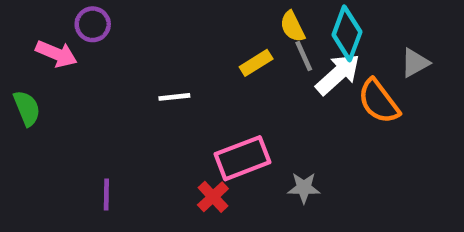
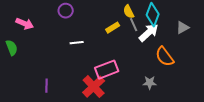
purple circle: (93, 24) -> (66, 11), moved
orange semicircle: (379, 101) -> (165, 57), moved
gray star: (304, 188) -> (150, 83), moved
red cross: (213, 197) -> (94, 87), size x1.6

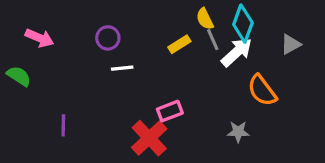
purple circle: (66, 11) -> (108, 38), moved
green semicircle: (12, 48) -> (19, 76), turned -35
pink rectangle: (107, 70) -> (170, 111), size x0.7
purple line: (47, 86) -> (63, 125), moved

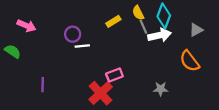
purple circle: (108, 38) -> (73, 34), moved
yellow rectangle: (179, 44) -> (113, 21), moved
white arrow: (237, 52) -> (160, 35), turned 30
orange semicircle: (262, 90) -> (190, 61), moved

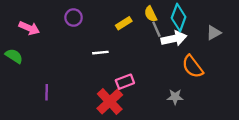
purple circle: (73, 34) -> (74, 18), moved
white line: (82, 46) -> (100, 53), moved
orange semicircle: (190, 61) -> (193, 67), moved

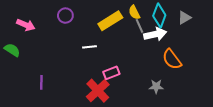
yellow rectangle: (124, 23) -> (110, 21), size x1.6
gray triangle: (214, 33) -> (184, 18), moved

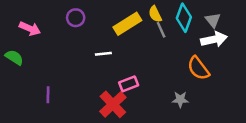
gray triangle: (184, 18) -> (213, 20), turned -40
white arrow: (155, 34) -> (214, 39), moved

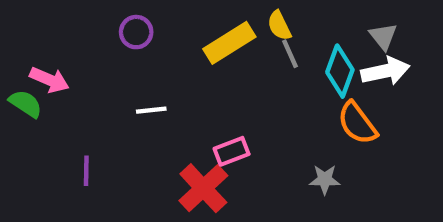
cyan diamond: (184, 18) -> (340, 71), moved
pink arrow: (30, 29) -> (49, 80), moved
white line: (103, 54) -> (151, 110), moved

